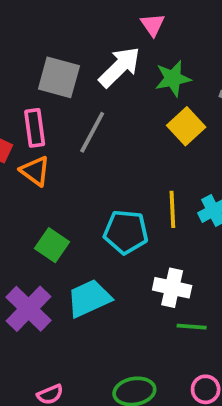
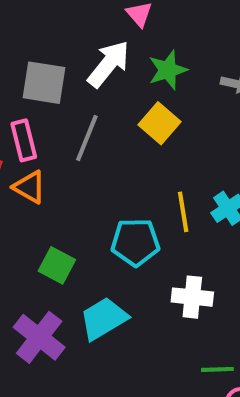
yellow square: (186, 126) -> (160, 123), moved
green line: (192, 327) -> (217, 369), moved

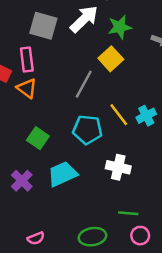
gray line: (87, 138) -> (84, 84), moved
yellow line: (183, 212) -> (119, 115), turned -35
purple cross: (39, 337) -> (22, 181), size x0.7

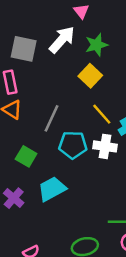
gray line: (84, 84) -> (52, 118), moved
yellow line: (119, 115) -> (102, 114), moved
white cross: (118, 167) -> (105, 146), moved

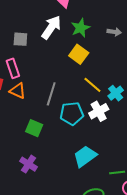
gray square: (24, 49) -> (20, 39), size x0.7
white cross: (105, 146) -> (99, 111), turned -30
cyan trapezoid: (52, 189) -> (85, 156), moved

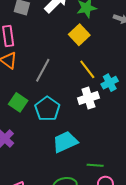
cyan pentagon: (72, 114) -> (47, 109), moved, turned 30

